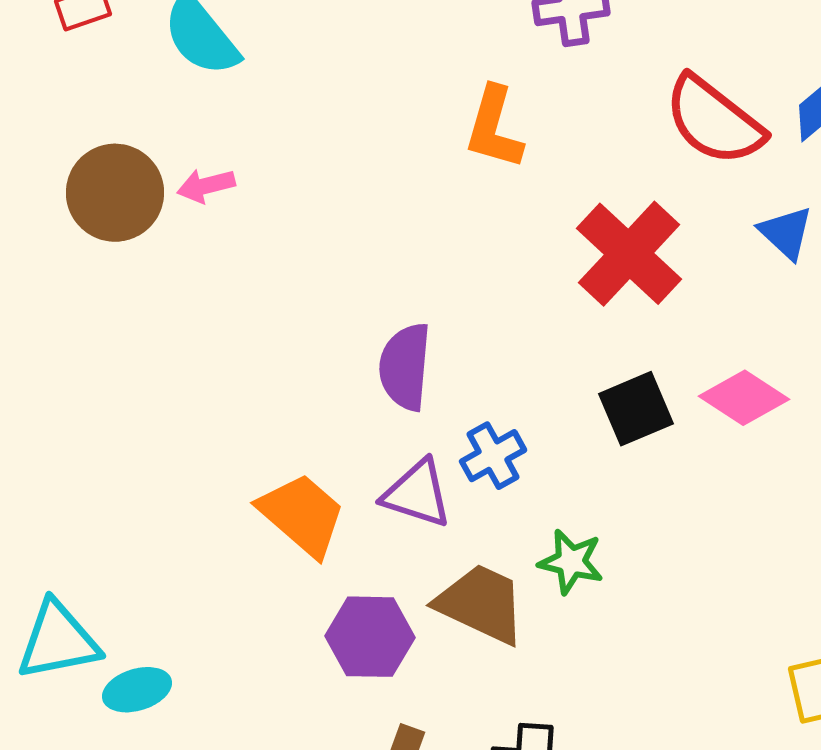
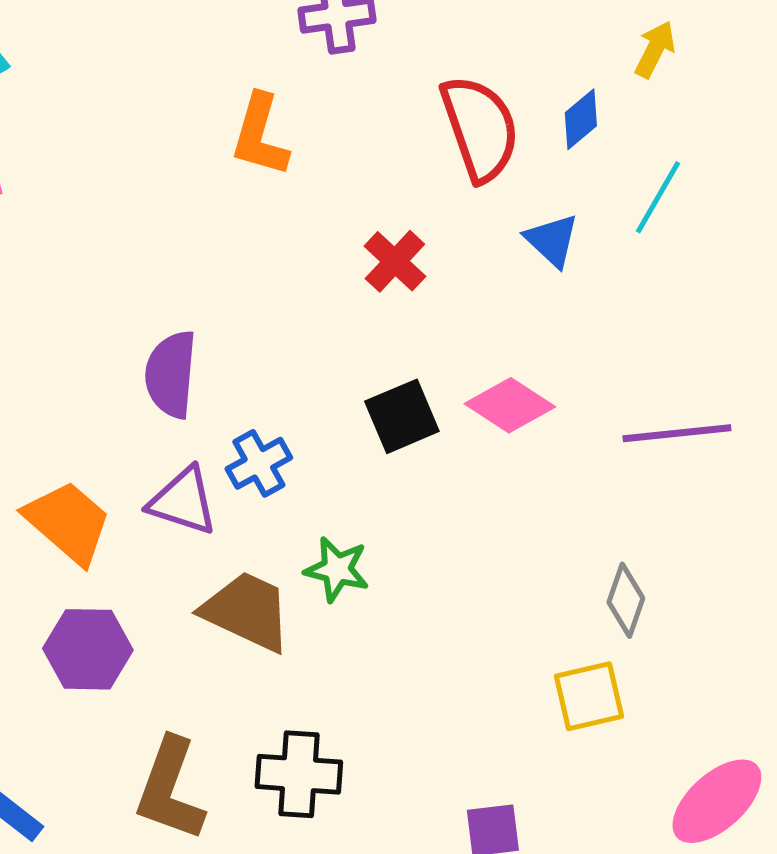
red semicircle: (714, 121) -> (480, 128), turned -147
red cross: (629, 254) -> (395, 261), size x0.6
purple hexagon: (370, 637) -> (88, 649), moved

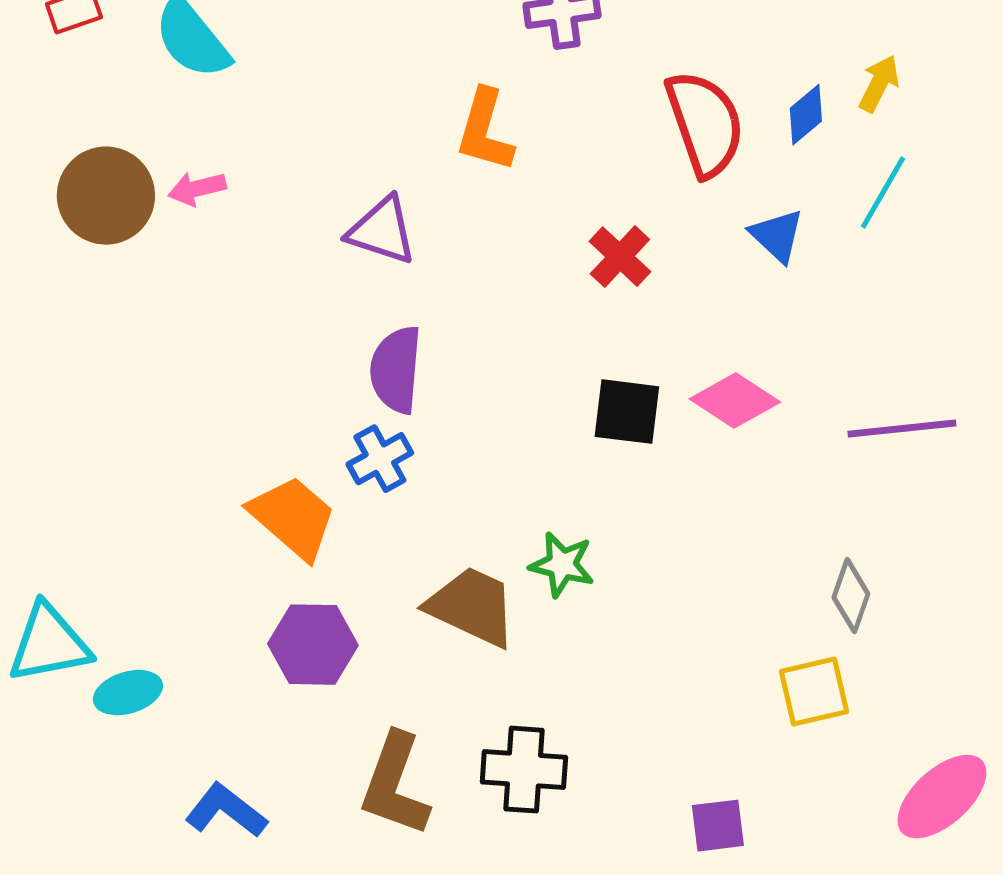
yellow arrow: (655, 49) -> (879, 84), moved
black square: (402, 416) -> (627, 412), turned 30
blue cross: (259, 463) -> (380, 459), moved
purple triangle: (183, 501) -> (382, 231), moved

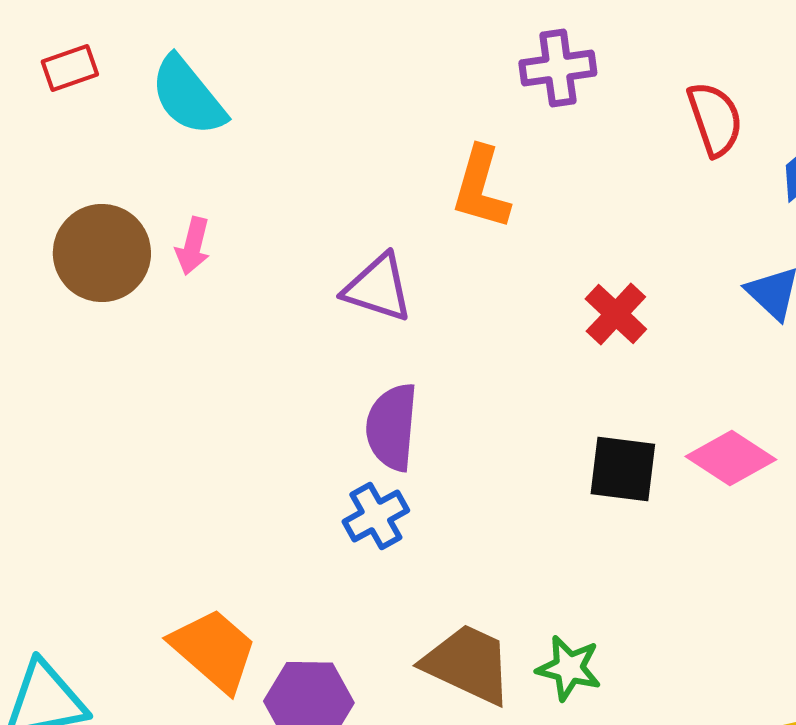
red semicircle: (705, 124) -> (715, 119), moved, size x0.7
pink arrow: (197, 189) -> (193, 246), turned -62
orange trapezoid: (293, 518) -> (214, 650), moved
green star: (562, 565) -> (569, 668), moved

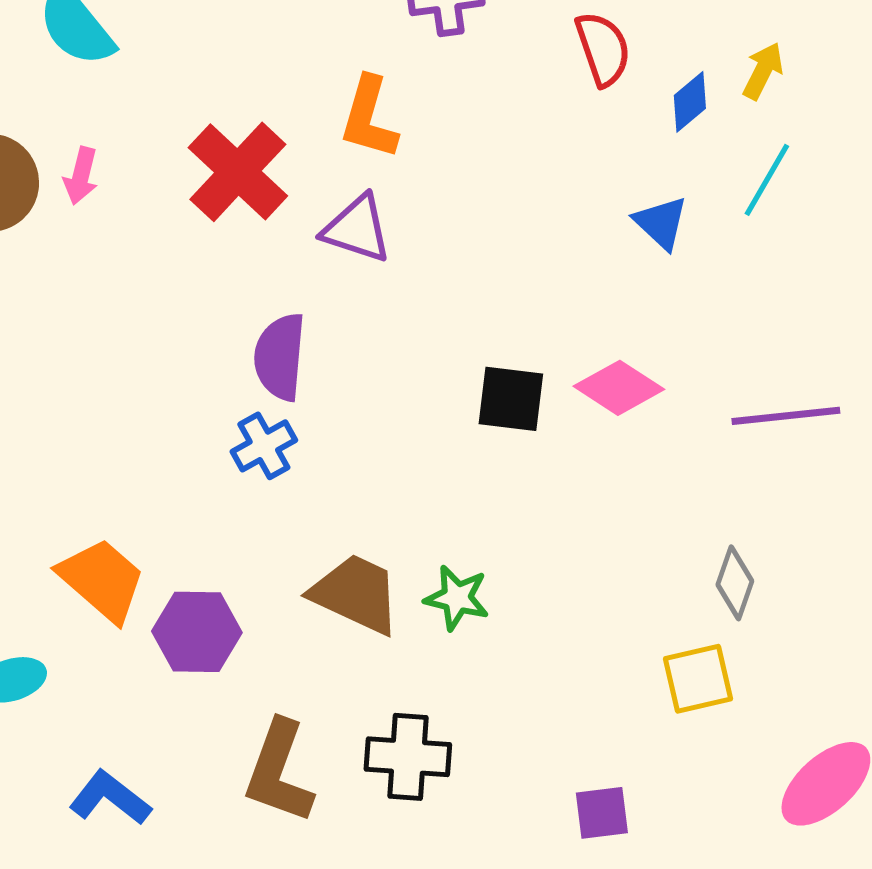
purple triangle: (378, 288) -> (357, 229), moved
red cross: (616, 314) -> (238, 172), moved, size x1.6

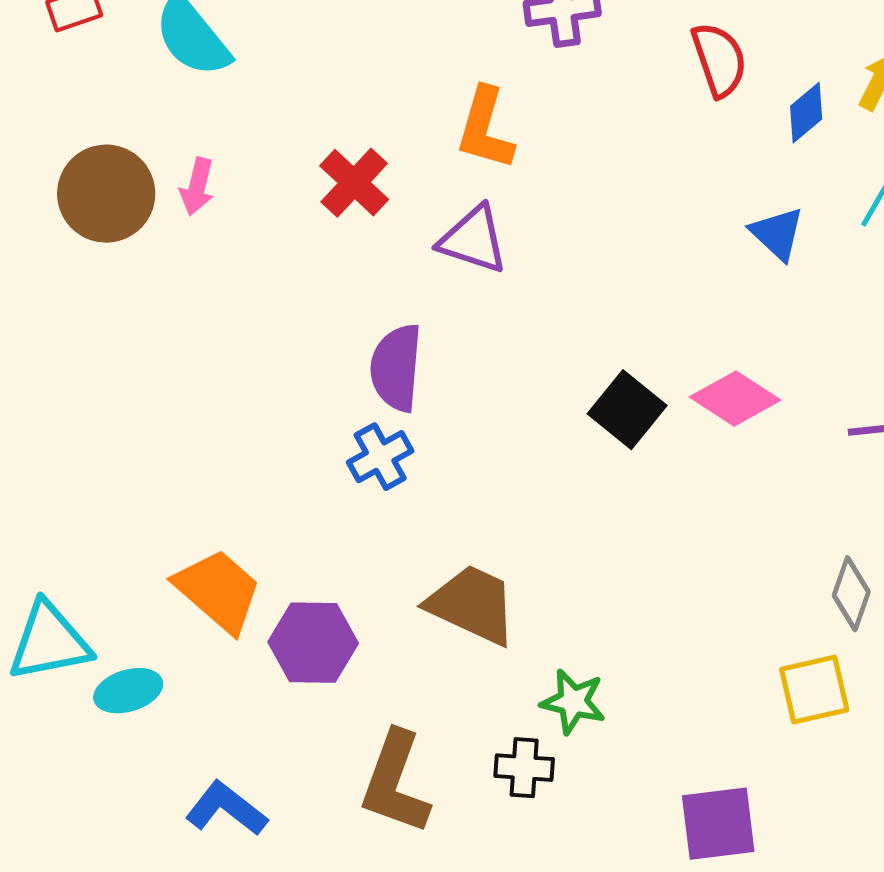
red cross: (238, 172) -> (354, 183), size x0.7
black square: (511, 399) -> (627, 410), turned 32
green star: (457, 598) -> (573, 702), moved
black cross: (408, 757) -> (524, 768), size x0.7
purple square: (602, 813) -> (718, 824), size x1.4

